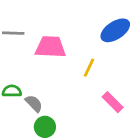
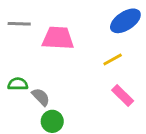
yellow line: (89, 68) -> (113, 60), moved, turned 36

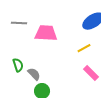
green semicircle: (18, 84) -> (18, 65), turned 72

